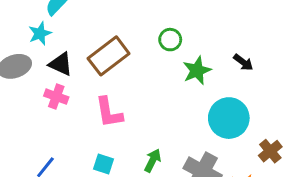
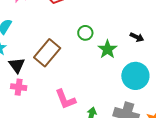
black triangle: (61, 64) -> (17, 65), turned 42
pink L-shape: (109, 112) -> (65, 99), moved

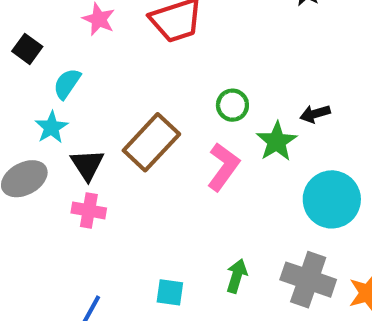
black arrow: (137, 37) -> (315, 114), moved, turned 136
pink L-shape: (65, 99) -> (223, 167), moved, turned -125

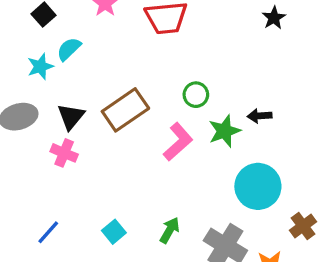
cyan star: (51, 127) -> (40, 66), moved
cyan square: (170, 292) -> (114, 232), turned 30

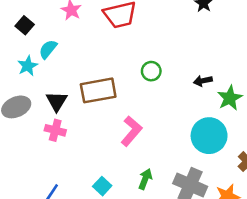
brown rectangle: (125, 110) -> (98, 90), turned 32
green star: (224, 131) -> (230, 98), moved
pink L-shape: (178, 142) -> (131, 131), moved

